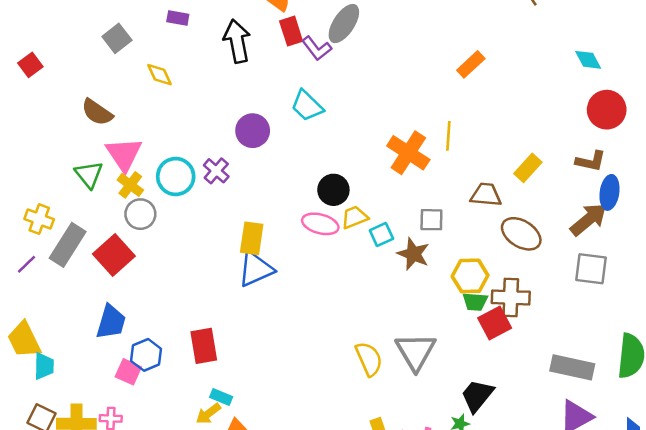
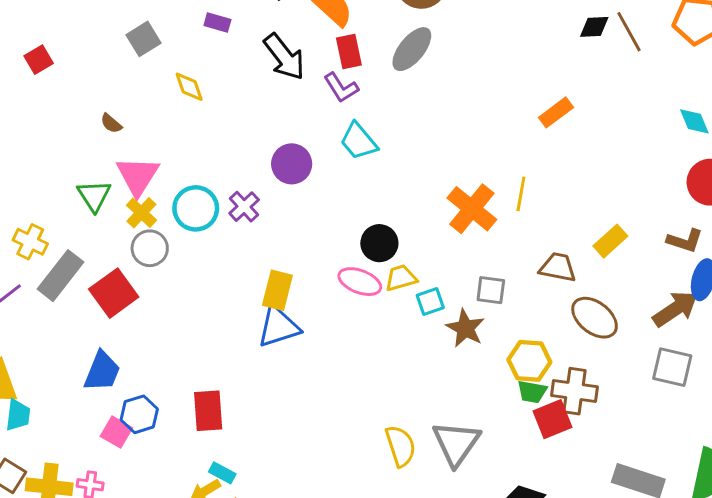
black arrow: (237, 41) -> (284, 57), turned 147
purple L-shape: (317, 48) -> (341, 88), moved
brown semicircle: (97, 112) -> (111, 123), size x0.6

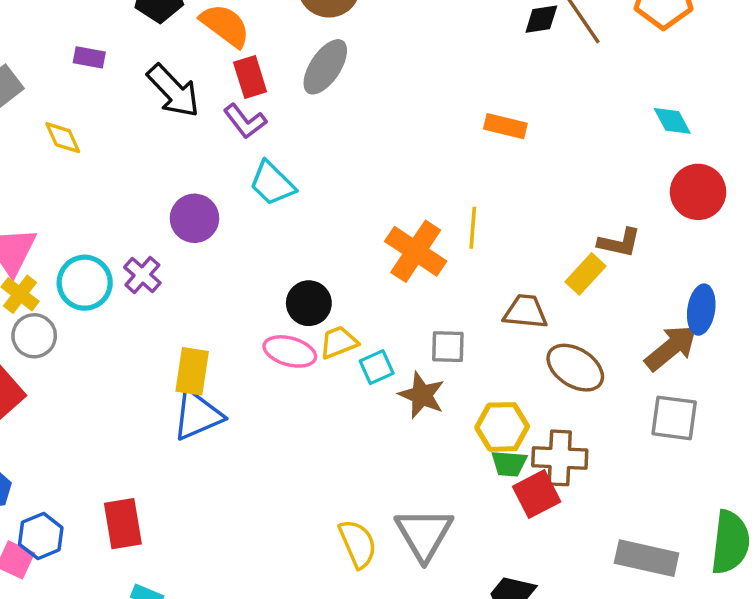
orange rectangle: (556, 112) -> (505, 126), turned 56
brown L-shape: (685, 241) -> (619, 243), moved

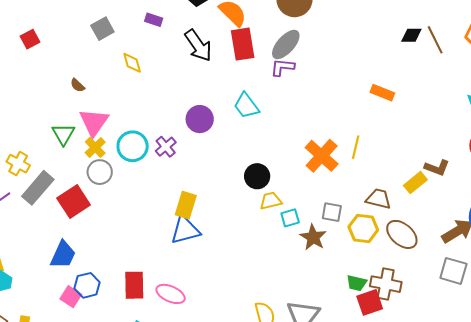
red rectangle: (250, 77) -> (243, 44), size x1.4
purple L-shape: (245, 121) -> (282, 67), moved, turned 125
pink ellipse: (290, 351) -> (171, 294), moved
yellow hexagon: (502, 427) -> (363, 228), moved

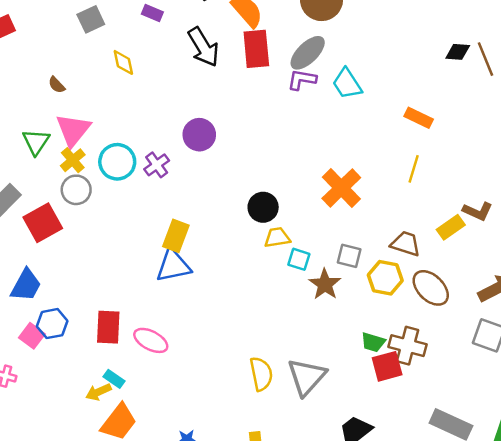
cyan trapezoid: (246, 106) -> (347, 84), moved
yellow line: (356, 147) -> (414, 169), moved
cyan square: (290, 218) -> (299, 259), turned 30

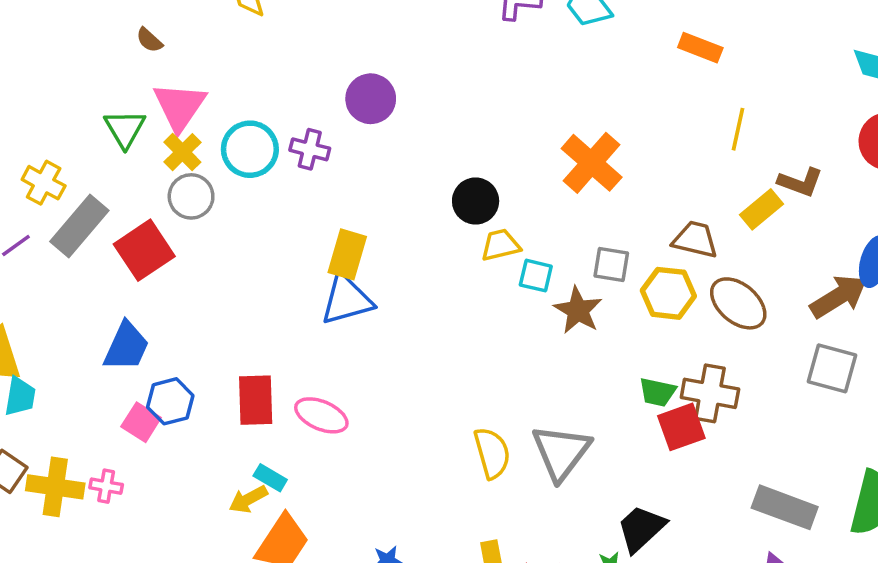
purple cross: (157, 165) -> (310, 149), turned -35
yellow line: (414, 169) -> (738, 129), moved

